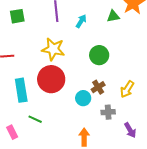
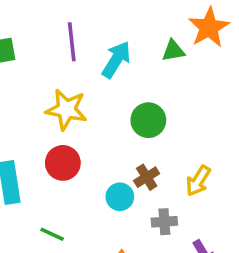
cyan arrow: (81, 21) -> (116, 60), size x1.5
red circle: (51, 79) -> (63, 163), size x0.7
green line: (35, 119) -> (52, 234), moved

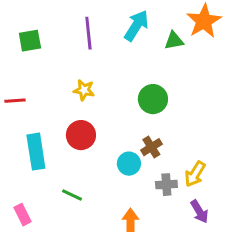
cyan arrow: (116, 60) -> (136, 26), moved
yellow star: (66, 109) -> (84, 90), size x0.6
yellow arrow: (198, 181) -> (195, 174), moved

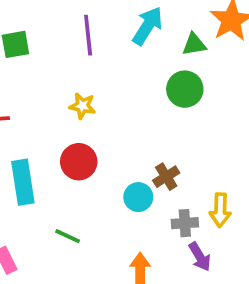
green circle: (153, 99) -> (185, 89), moved
yellow arrow: (195, 174) -> (220, 210), turned -30
purple arrow: (199, 212) -> (200, 257), moved

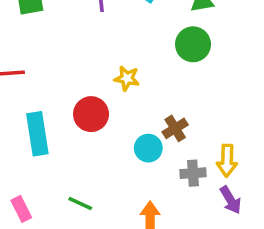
yellow star: (82, 106) -> (127, 78), moved
green line: (68, 236) -> (80, 204), moved
purple arrow: (200, 257) -> (231, 200), moved

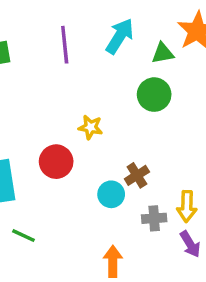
green line: (80, 204) -> (23, 236), moved

